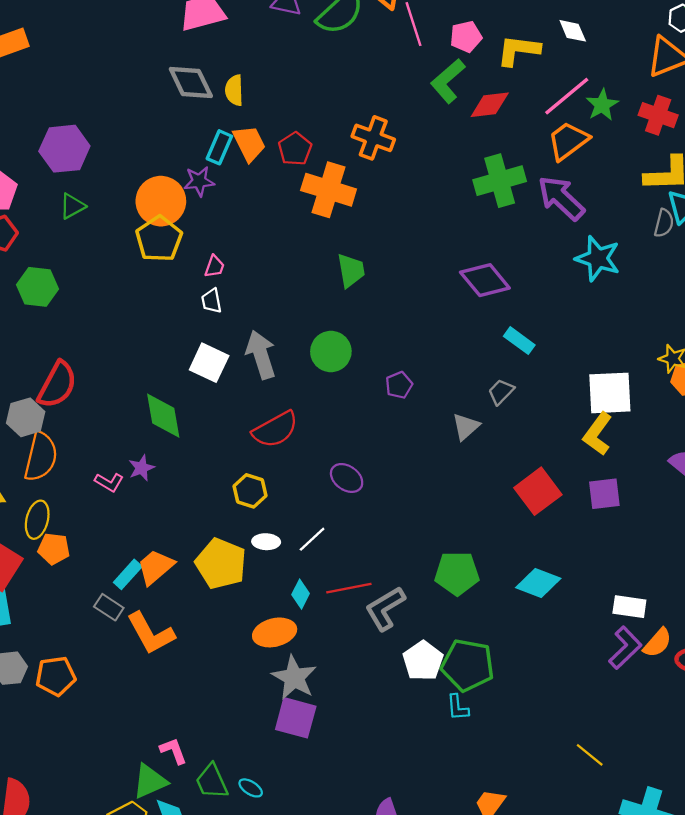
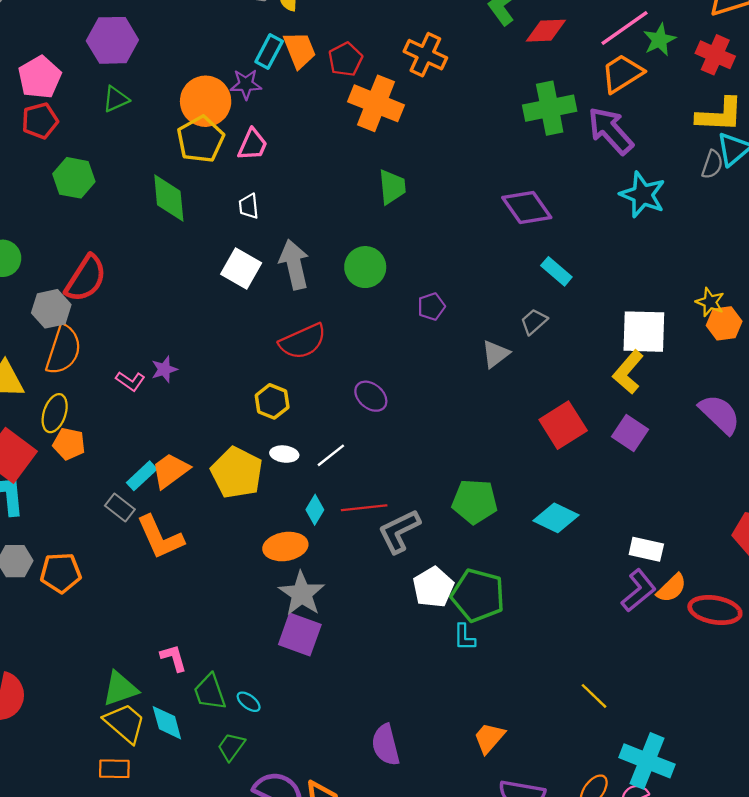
pink trapezoid: (215, 266) -> (253, 145), moved, size x1.4
green diamond: (163, 416) -> (169, 198), moved
purple square: (604, 494) -> (630, 433), turned 36
green triangle: (150, 781) -> (120, 689), moved

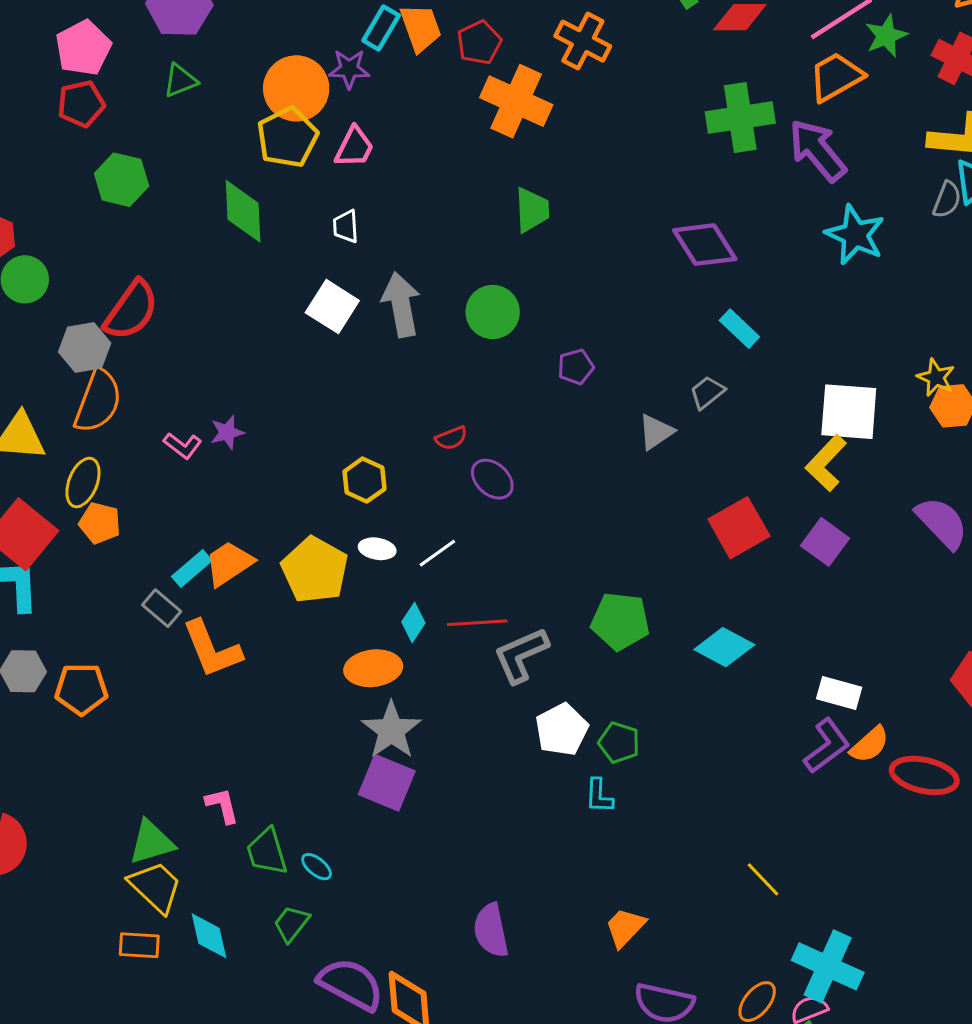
red semicircle: (303, 341) -> (451, 438), moved, size x0.5
green pentagon: (478, 595) -> (619, 743), size x0.6
cyan diamond: (167, 723) -> (209, 936), moved

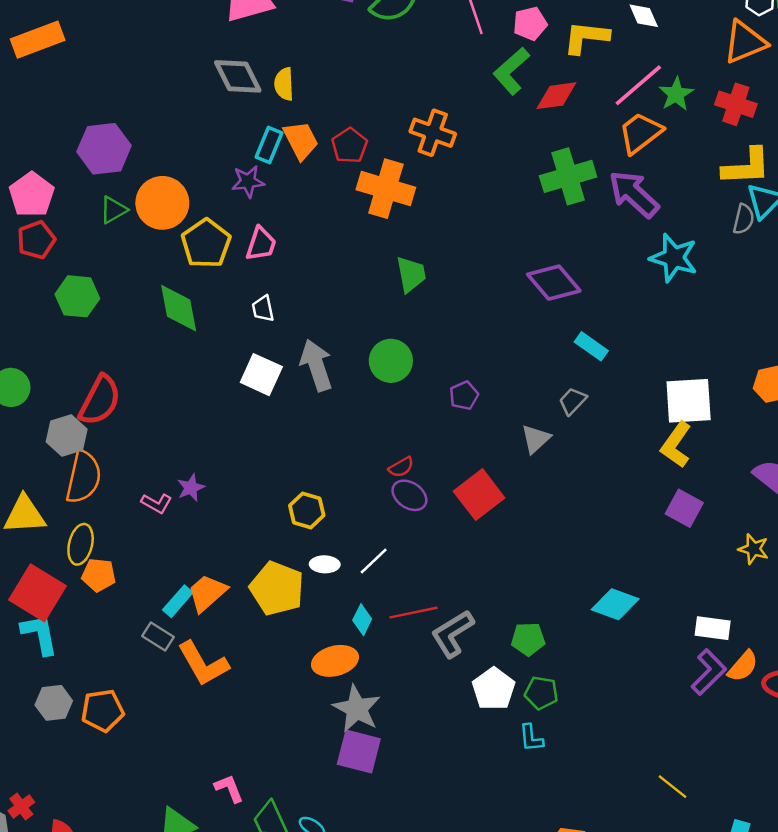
orange circle: (296, 88) -> (162, 203), moved
yellow star: (936, 377) -> (754, 549), moved
red semicircle: (451, 438) -> (401, 467), moved
red square: (739, 528) -> (479, 495), moved
green pentagon: (620, 621) -> (528, 639), moved, size x0.7

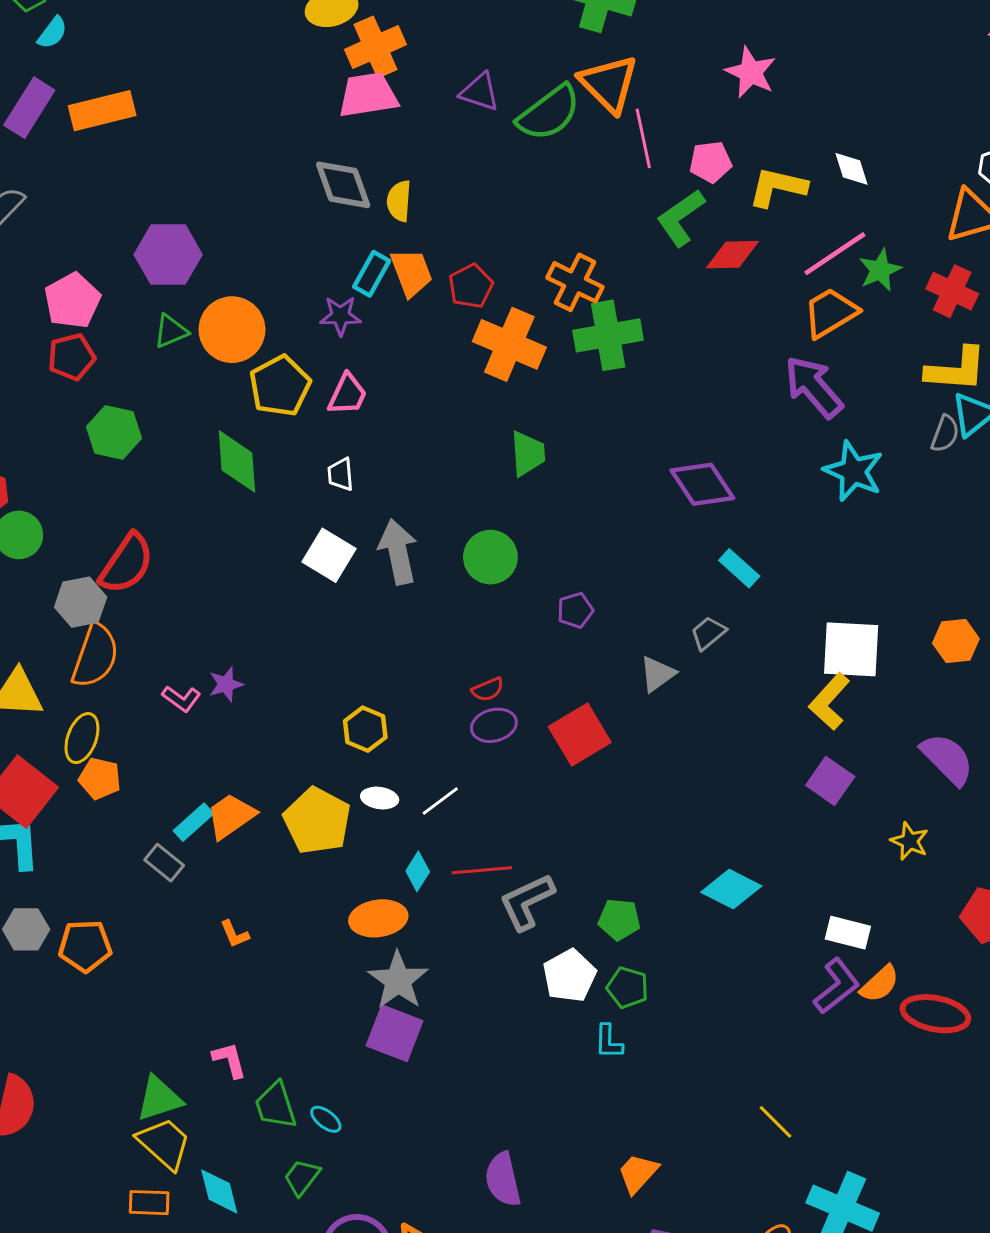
green cross: (568, 176) -> (608, 335), moved
purple ellipse: (409, 495) -> (494, 725), turned -56
orange L-shape: (203, 664) -> (234, 934), moved, size x0.5

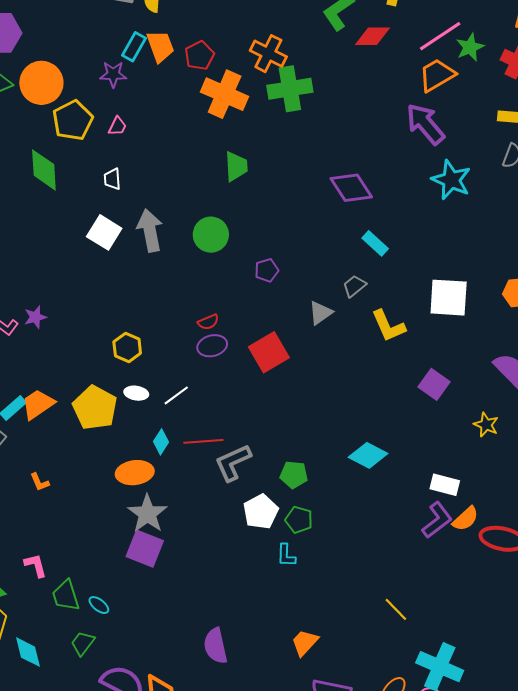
pink trapezoid: (347, 394) -> (117, 126), size x0.7
yellow L-shape: (829, 702) -> (388, 326), moved, turned -66

